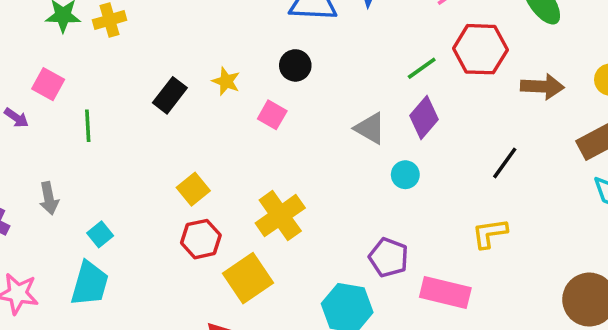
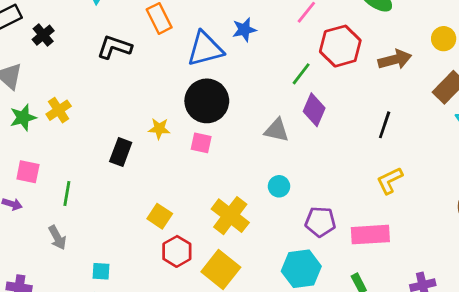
black circle: (295, 65) -> (207, 101), size x1.8
green line: (88, 126) -> (67, 194), turned 30
cyan circle: (405, 175) -> (279, 186), moved
gray arrow: (49, 198) -> (57, 238), moved
cyan square: (100, 234) -> (101, 271), turned -30

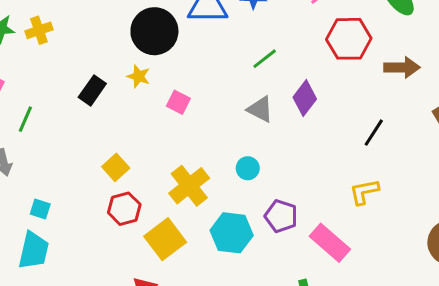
green line: (301, 74) -> (265, 59), moved
black circle: (207, 101) -> (154, 31), moved
pink rectangle: (370, 235) -> (330, 243), turned 30
cyan hexagon: (301, 269) -> (232, 233), moved

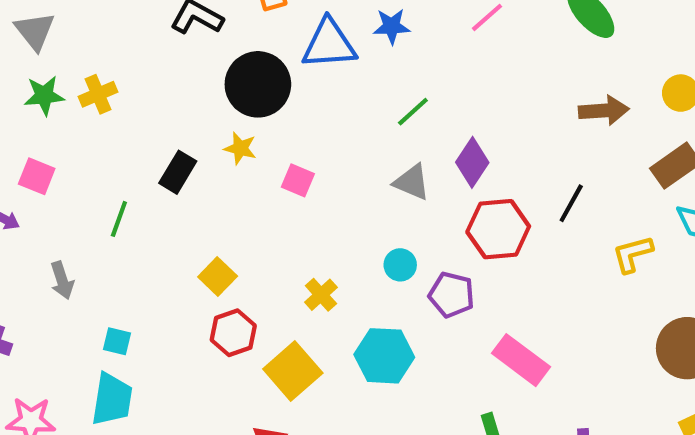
red hexagon: (349, 39) -> (498, 229), moved
green line: (25, 119) -> (119, 219), moved
yellow cross: (189, 186) -> (321, 295), size x0.6
yellow L-shape: (364, 192) -> (633, 254), moved
purple pentagon: (281, 216) -> (452, 295), moved

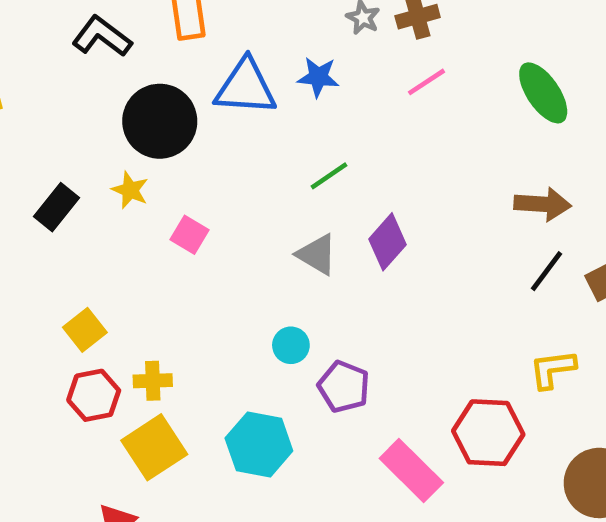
black line: (571, 203) -> (546, 271), moved
red hexagon: (498, 229) -> (488, 433), moved
yellow cross: (321, 295) -> (153, 381), moved, turned 32

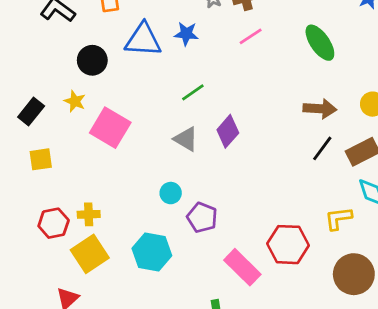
black circle: (160, 121) -> (92, 60), size x0.7
pink square: (190, 235) -> (110, 128), size x1.8
yellow square: (85, 330) -> (41, 159), moved, turned 30
yellow L-shape: (553, 369) -> (338, 218), moved

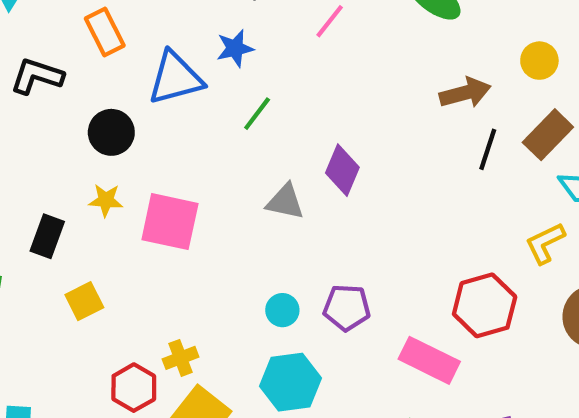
green line: (193, 92) -> (257, 114), moved
cyan circle: (171, 193) -> (282, 310), moved

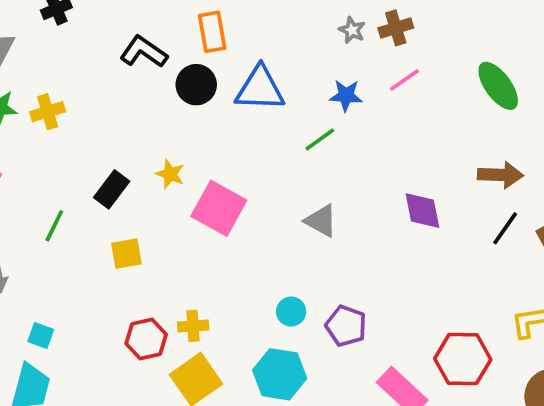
blue star: (235, 48) -> (346, 95), moved
black circle: (111, 132) -> (196, 85), moved
purple diamond: (342, 170) -> (422, 211), moved, turned -51

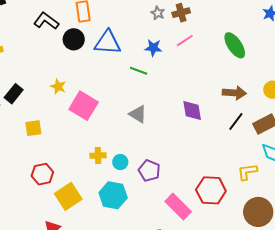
green line: (320, 139) -> (139, 71), turned 54
black rectangle: (112, 189) -> (14, 94), moved
yellow cross: (193, 326) -> (98, 155), moved

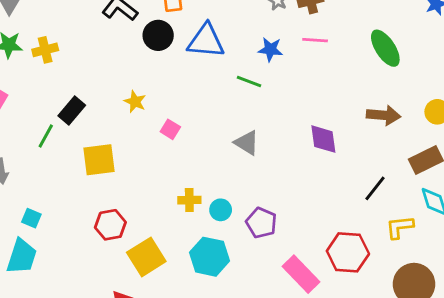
pink line: (185, 41) -> (315, 40), turned 36
pink square: (84, 106) -> (170, 129), size x0.5
black line: (236, 121) -> (375, 188), moved
yellow square: (33, 128) -> (99, 160), size x1.4

